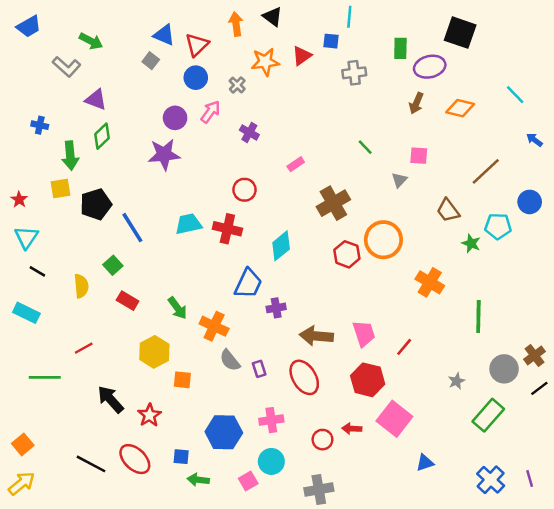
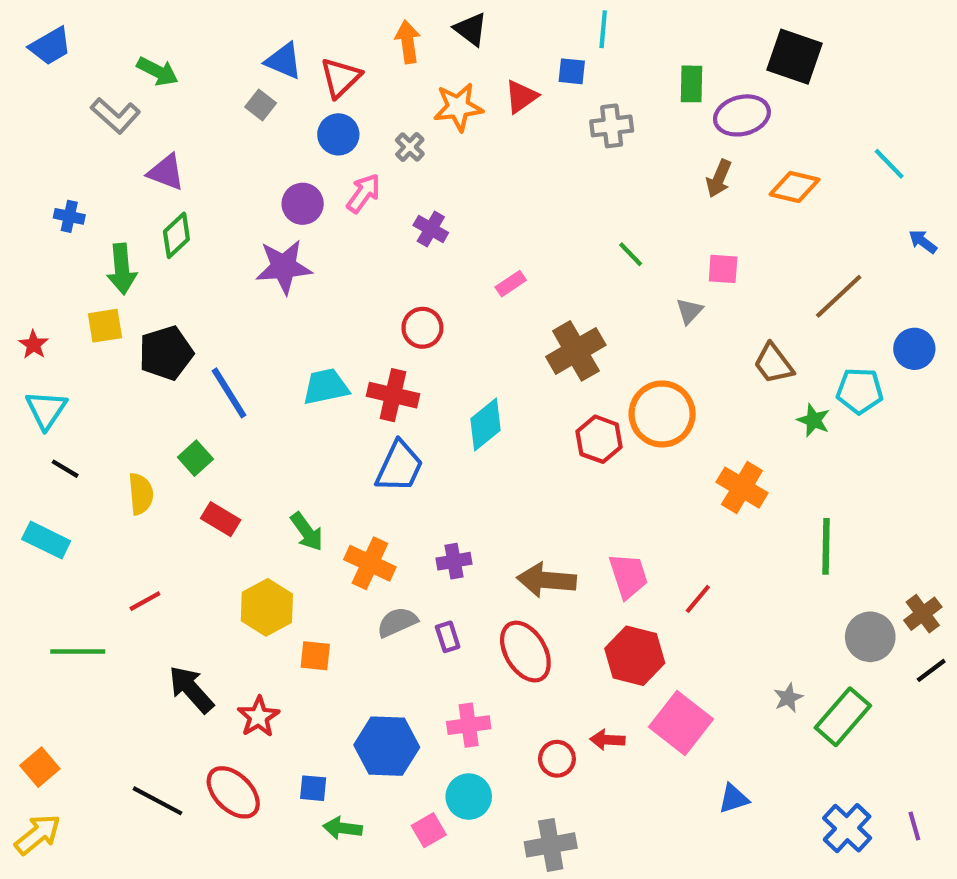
blue trapezoid: (248, 284) -> (399, 467), moved
purple cross: (276, 308) -> (454, 561), moved
gray semicircle: (230, 360) -> (397, 622), turned 105
gray star: (457, 381) -> (788, 698), moved

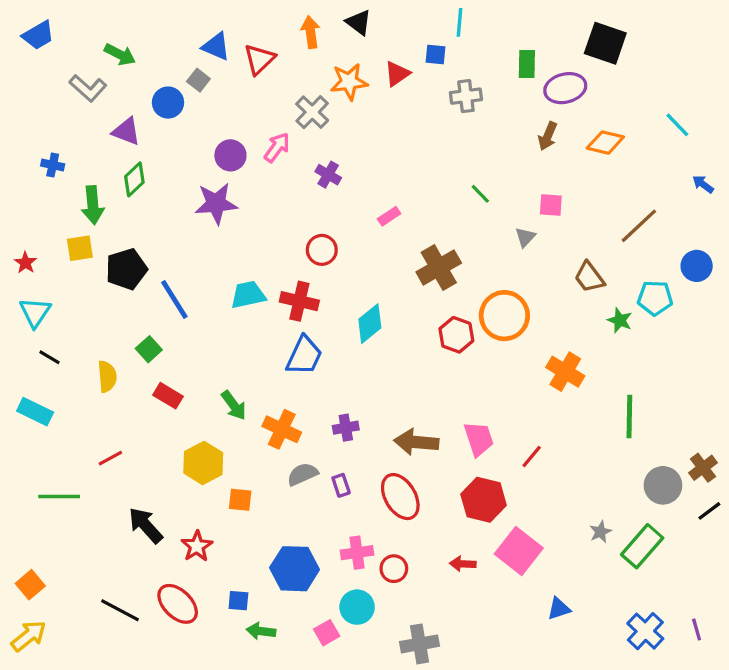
blue circle: (338, 134) -> (168, 103), moved
gray cross: (410, 147) -> (312, 112), size x1.5
red circle: (557, 759) -> (394, 569), moved

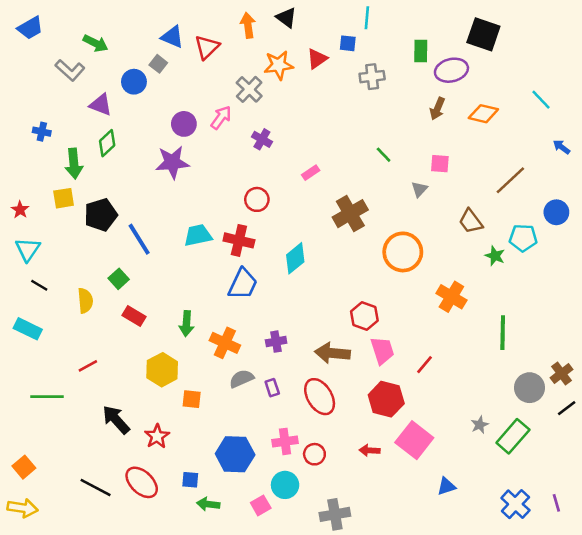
red hexagon: (456, 335) -> (364, 316), moved
green arrow: (234, 405) -> (186, 324), turned 40
yellow arrow: (29, 636) -> (23, 508), turned 48

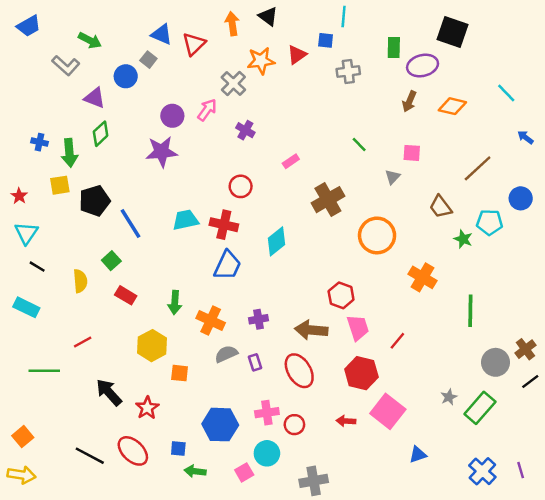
blue cross: (42, 132) -> (39, 142), moved

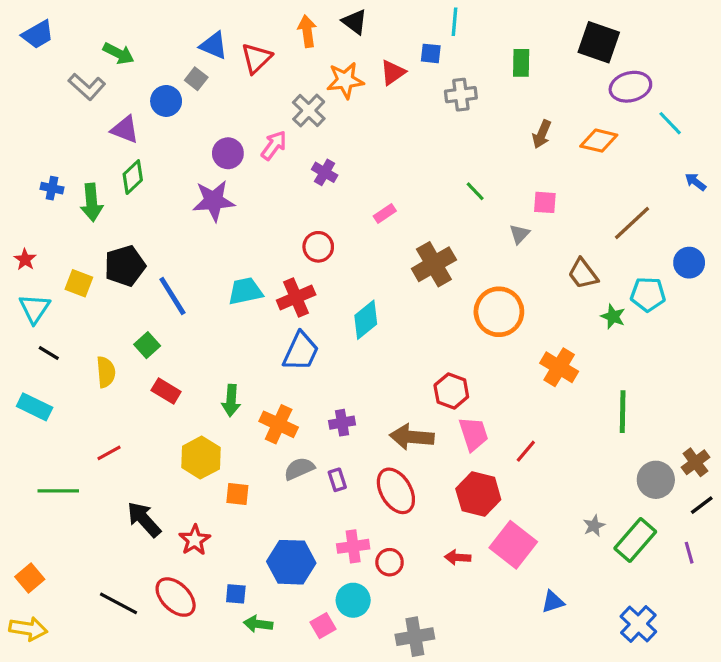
purple ellipse: (423, 66) -> (630, 87), moved
yellow square: (60, 185) -> (79, 283), moved, turned 30
red cross: (224, 225) -> (296, 297), turned -36
purple line: (521, 470) -> (689, 553), moved

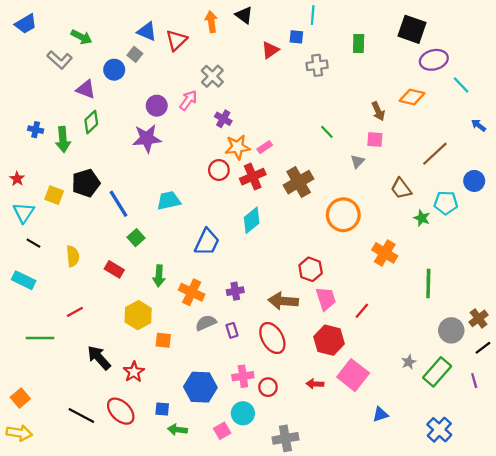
orange star: (345, 80) -> (237, 147), moved
brown arrow: (542, 134) -> (378, 111), moved, turned -48
red cross: (296, 297) -> (253, 177), moved
green square: (147, 345) -> (136, 238), moved

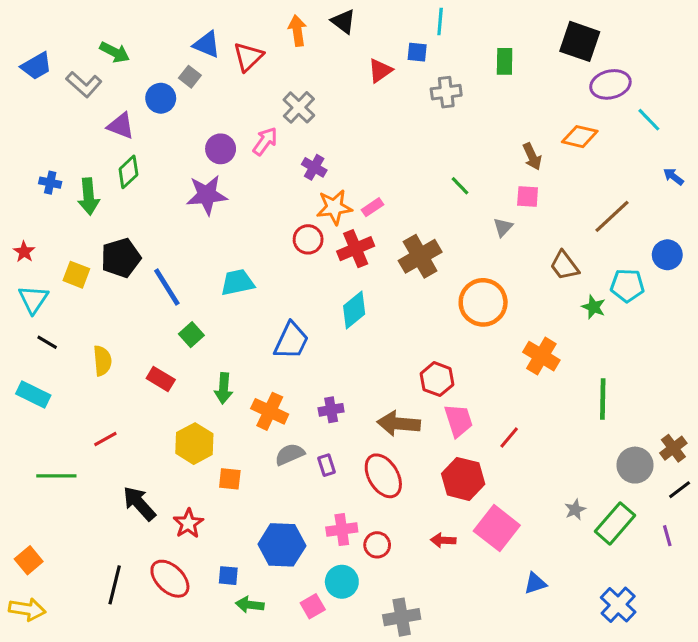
blue trapezoid: (26, 24) -> (36, 66), moved
black line: (81, 415) -> (115, 585), turned 76

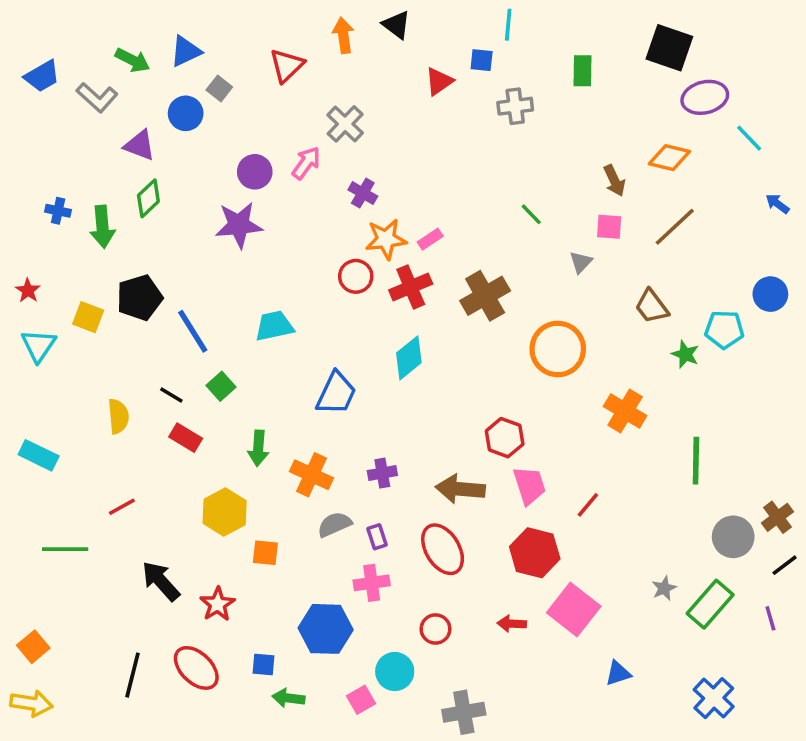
blue triangle: (207, 44) -> (186, 51), moved, turned -48
brown line: (612, 216) -> (675, 227), moved
black line: (47, 342) -> (171, 395), moved
pink cross: (342, 530) -> (372, 583), moved

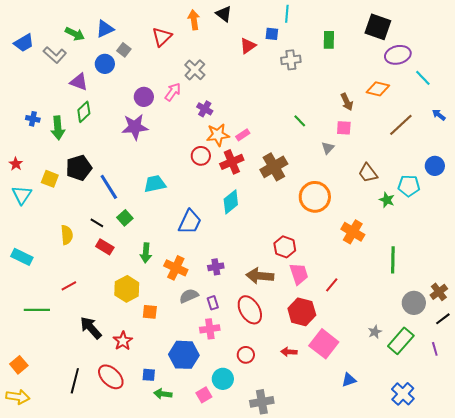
brown line: (675, 227) -> (401, 125), moved

